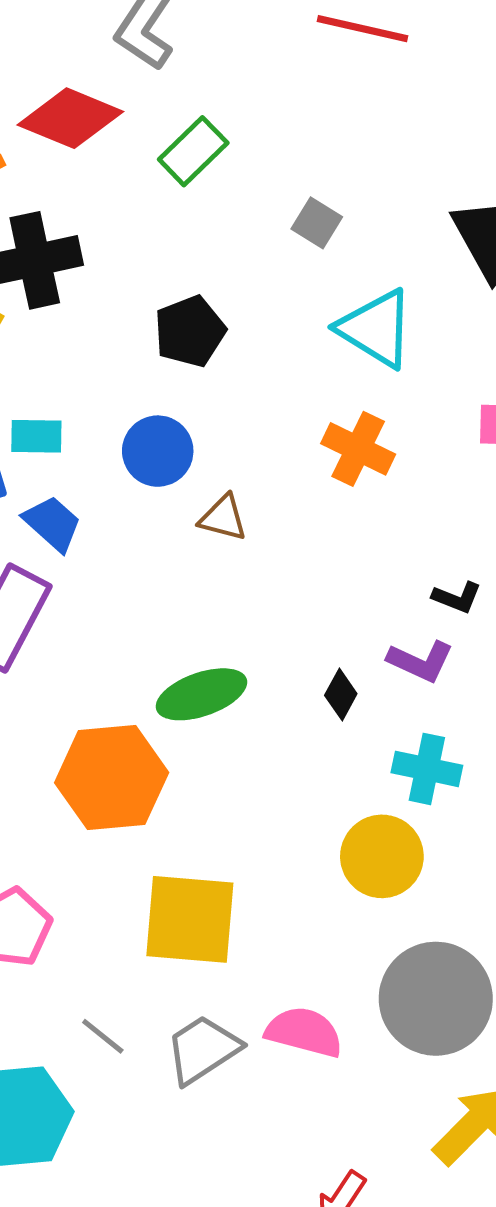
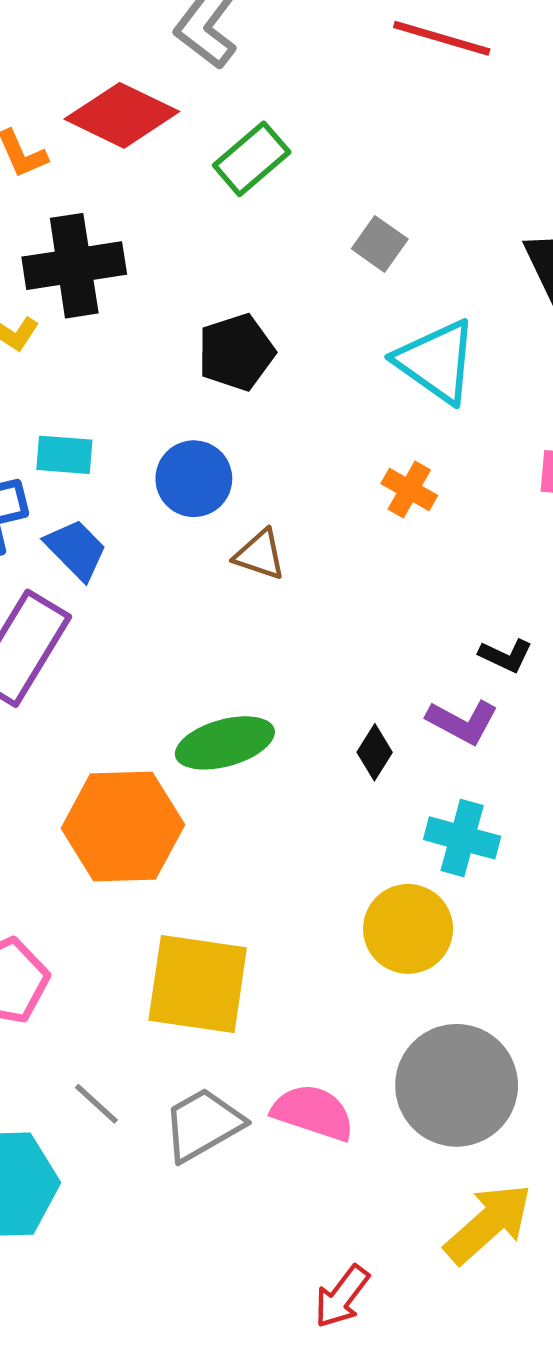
orange cross: (358, 449) -> (409, 490), size x0.7

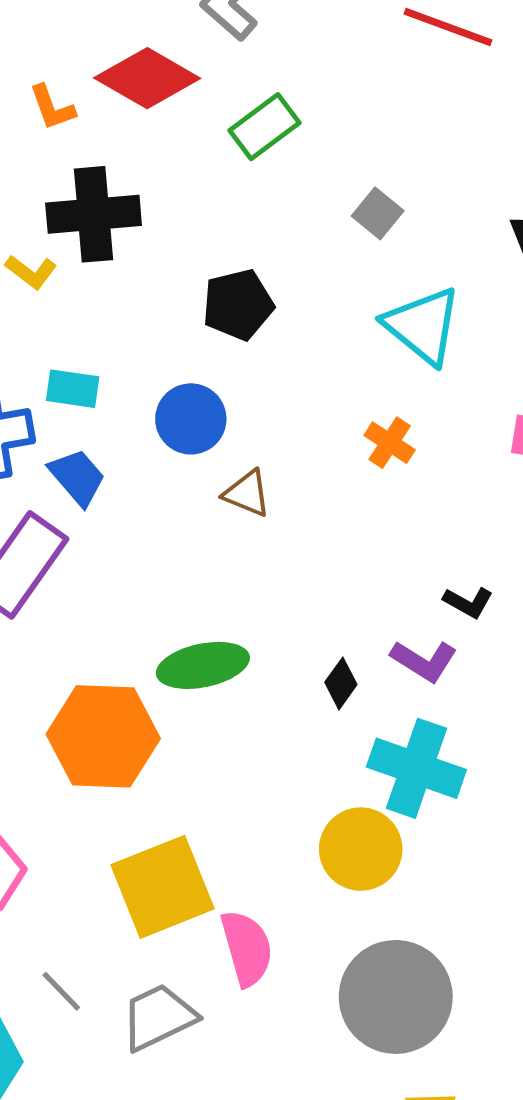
cyan cross: (462, 838) -> (416, 768), size x1.4
yellow square: (198, 984) -> (162, 887), turned -34
pink semicircle: (313, 1112) -> (247, 948), moved, turned 52

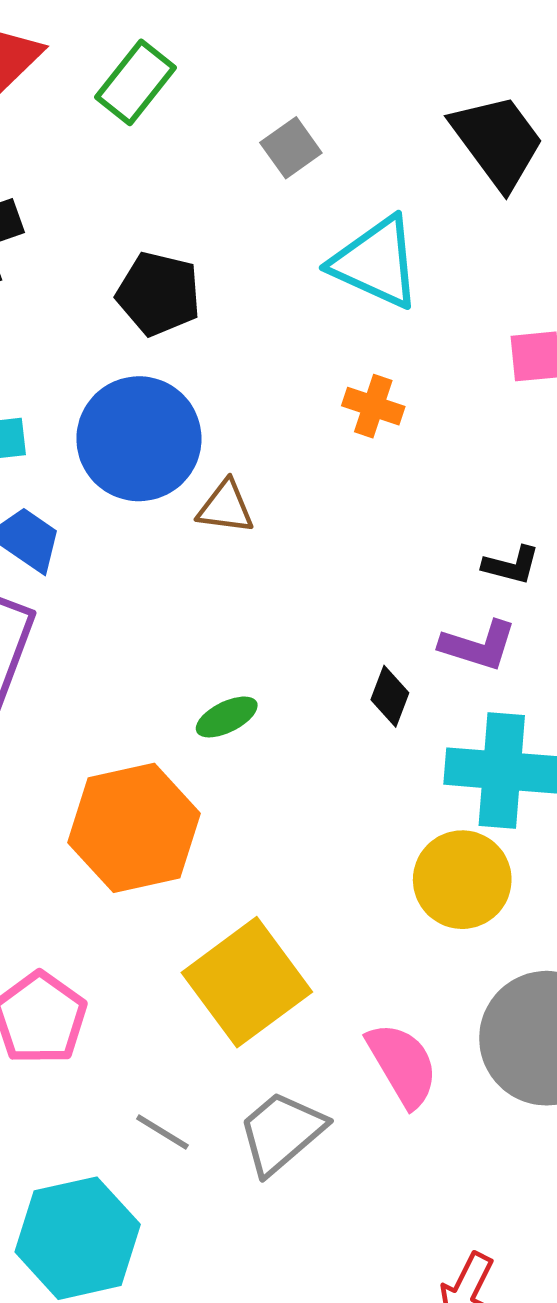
gray square: (378, 213) -> (291, 148), turned 30
black pentagon: (238, 305) -> (159, 294), turned -30
blue circle: (191, 419) -> (139, 439), size x1.5
green ellipse: (203, 665) -> (227, 717), size x0.6
pink semicircle: (247, 948) -> (402, 1065), moved

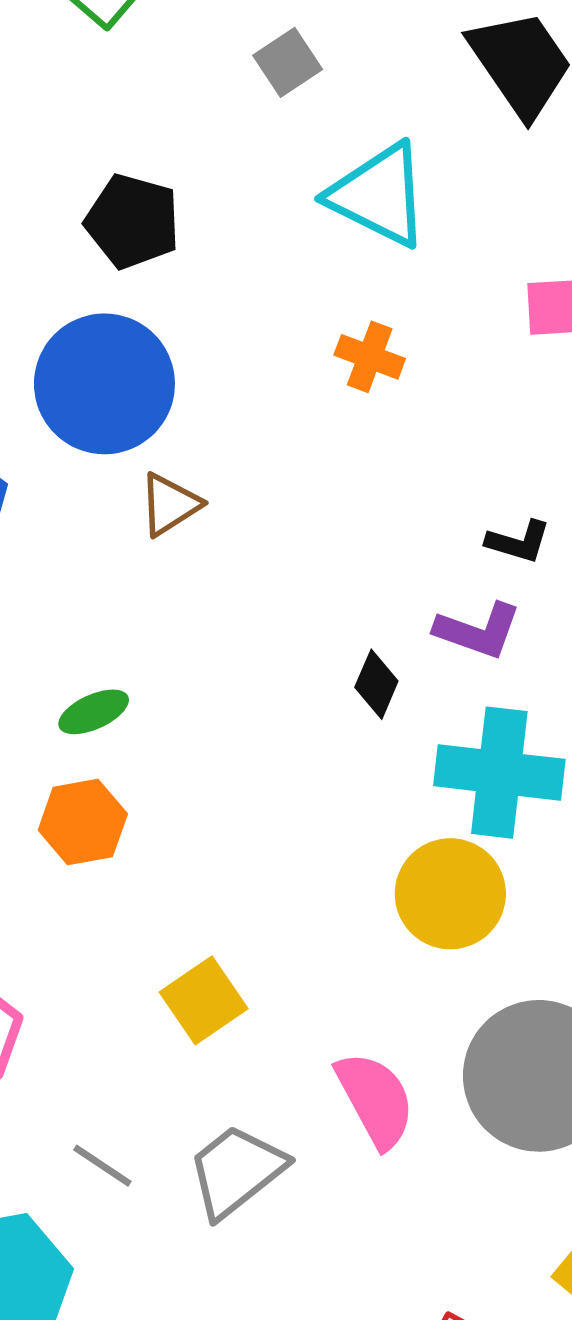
brown triangle: (226, 507) -> (170, 505), moved, turned -42
green ellipse: (227, 717) -> (94, 712), moved
orange hexagon: (134, 828) -> (83, 822), size x0.6
yellow square: (247, 982) -> (204, 1000), size x0.6

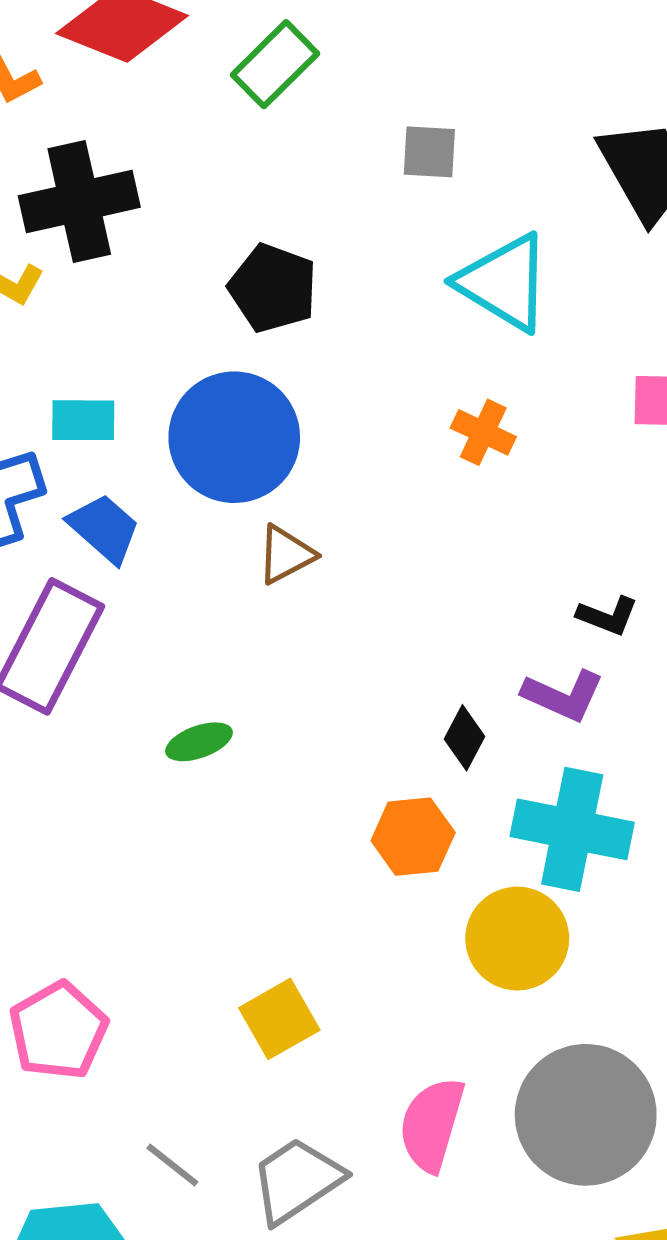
gray square: (288, 62) -> (429, 152), turned 32
orange hexagon: (83, 822) -> (413, 837), moved
pink semicircle: (375, 1100) -> (432, 1124), turned -140

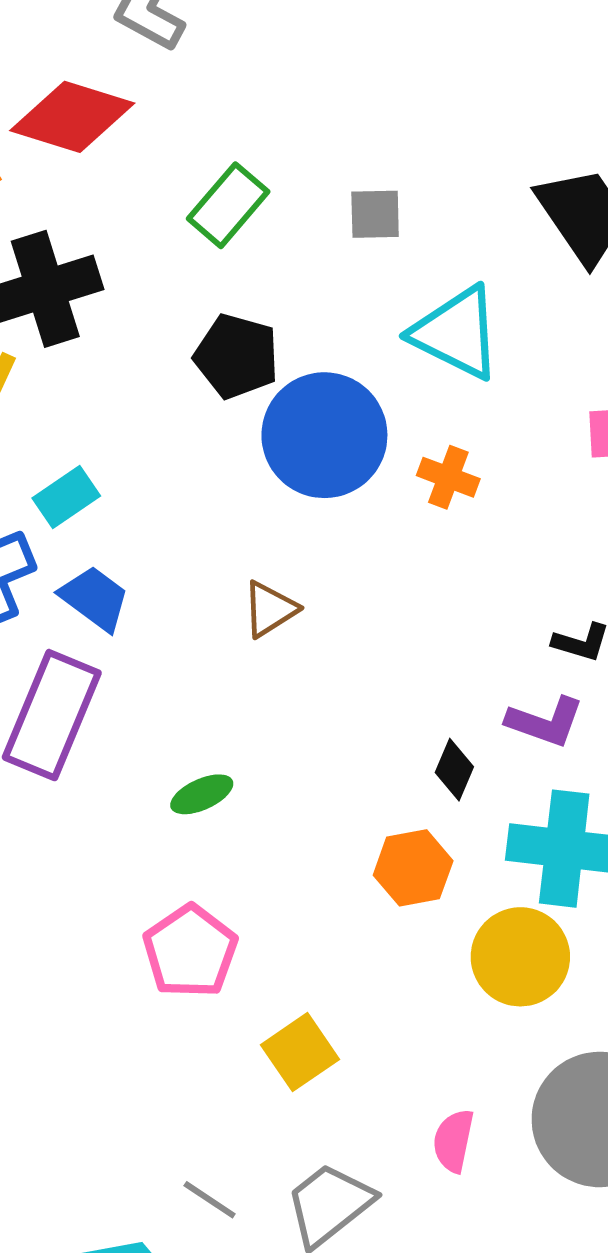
green rectangle: (275, 64) -> (228, 205), moved
cyan rectangle: (83, 420) -> (66, 497), turned -30
blue circle: (234, 437) -> (324, 435), moved
pink pentagon: (58, 1031) -> (190, 951), moved
pink semicircle: (432, 1124) -> (453, 1141), size x0.7

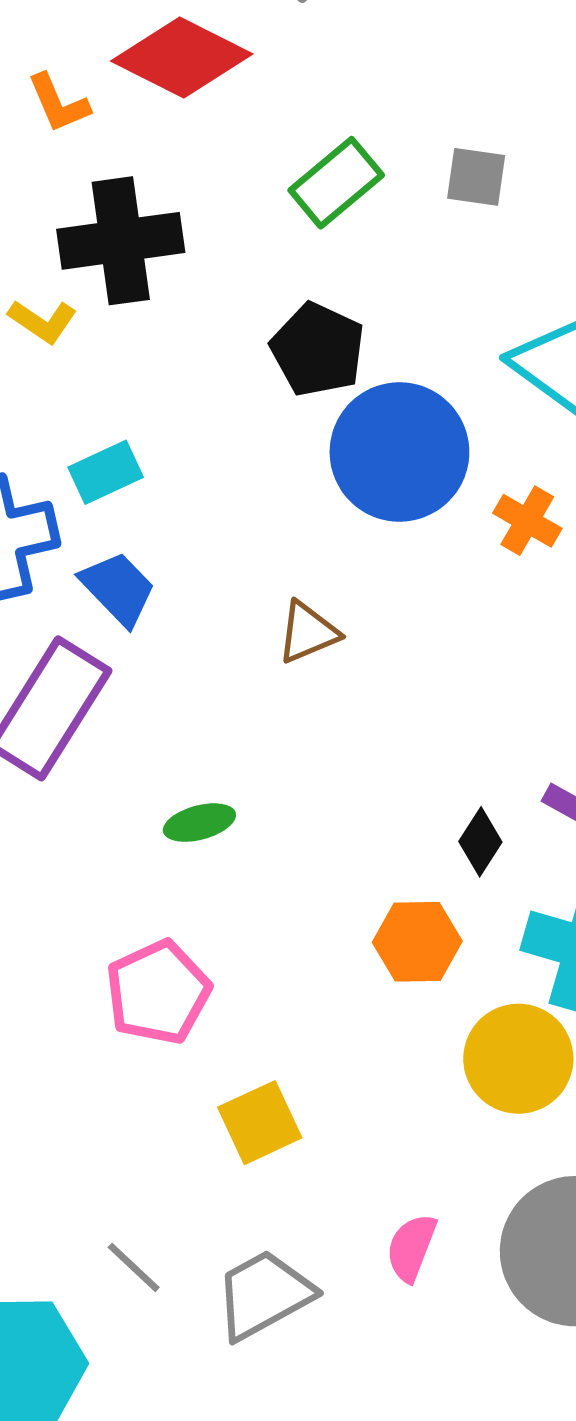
gray square: (375, 214) -> (476, 177), moved

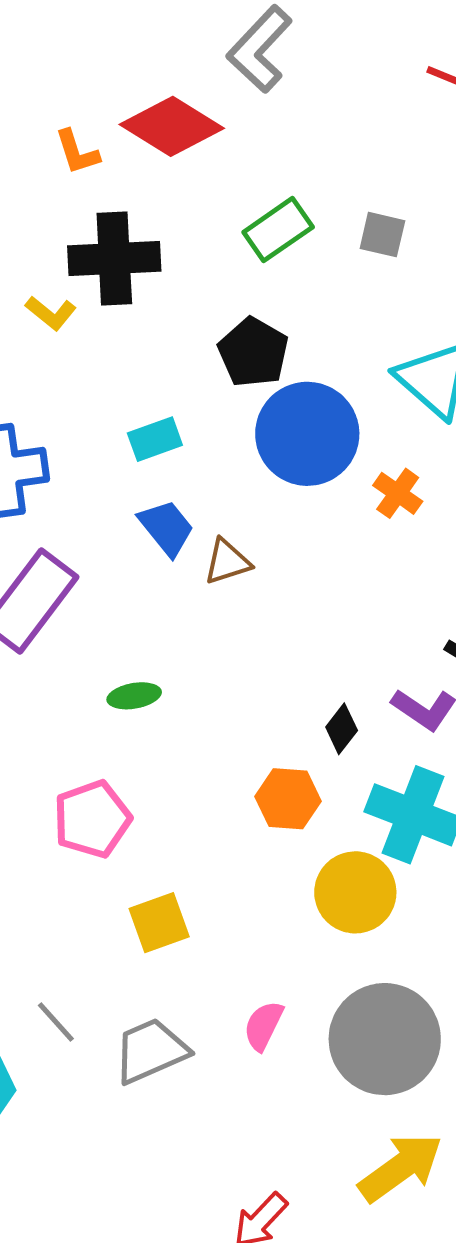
cyan rectangle: (106, 472) -> (155, 439), moved
blue trapezoid: (118, 588) -> (166, 528), moved

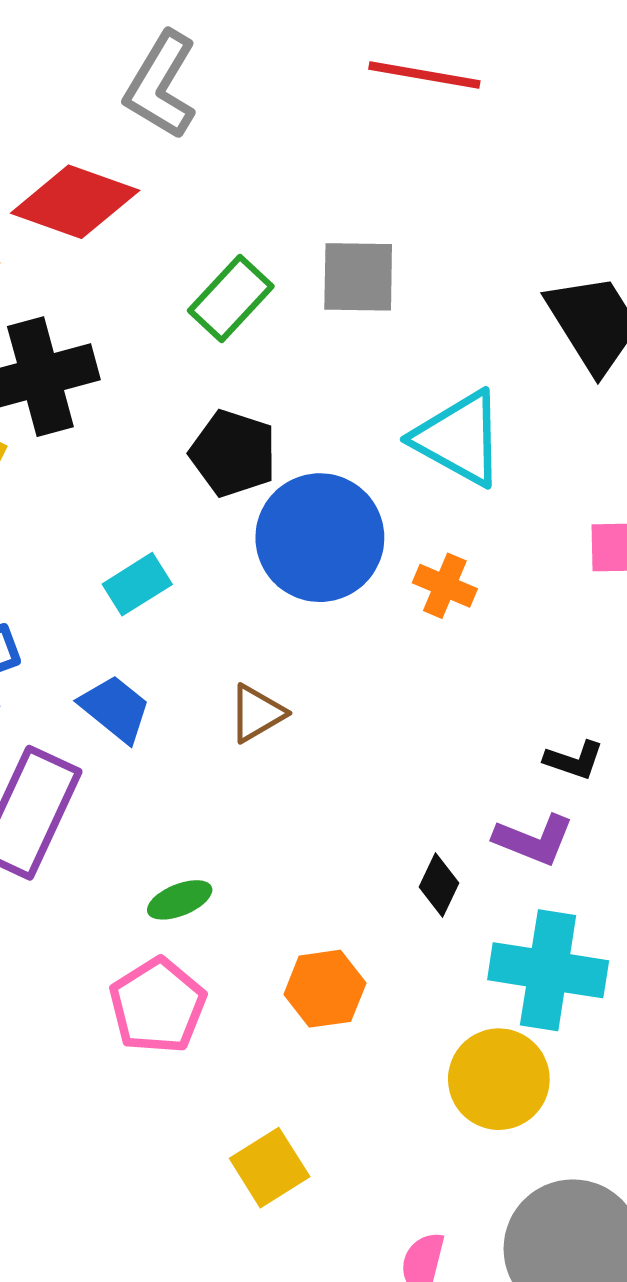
gray square: (382, 235) -> (358, 277), size x1.4
blue trapezoid: (166, 528) -> (115, 709), moved
orange hexagon: (288, 799) -> (325, 989), moved
pink pentagon: (92, 819) -> (157, 1006), moved

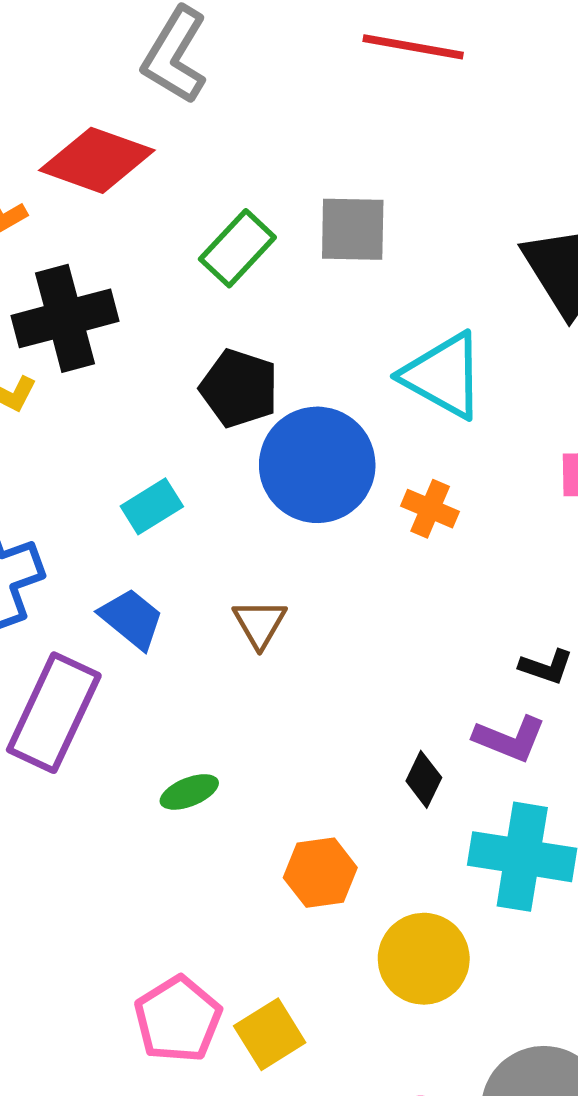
brown triangle: (257, 713) -> (260, 623), turned -30
pink pentagon: (157, 1006) -> (178, 1019), moved
yellow circle: (499, 1079) -> (424, 959), moved

